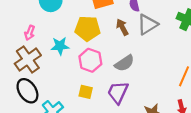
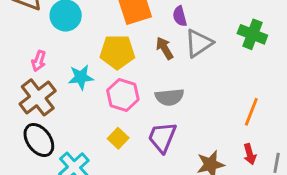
gray semicircle: (124, 63) -> (169, 97), turned 30
yellow square: (86, 92) -> (118, 138), turned 32

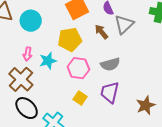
pink arrow: (39, 61) -> (28, 54), moved

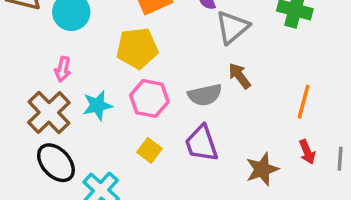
brown arrow: (101, 32) -> (239, 76), moved
cyan star: (48, 61) -> (97, 105), moved
purple trapezoid: (110, 92) -> (201, 143), turned -35

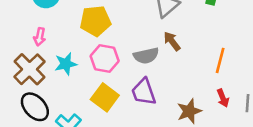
yellow square: (149, 150) -> (105, 97), size x1.5

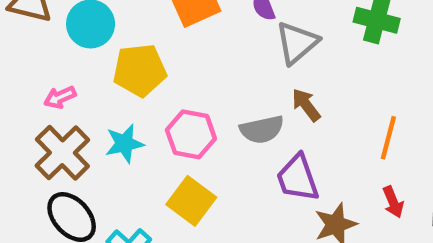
yellow pentagon: (95, 21) -> (140, 70), moved
pink arrow: (40, 37) -> (60, 97), moved, turned 54
purple trapezoid: (144, 92) -> (298, 178), moved

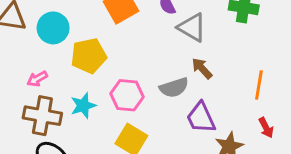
gray triangle: (297, 43) -> (192, 28), turned -44
brown cross: (62, 153) -> (42, 116), turned -30

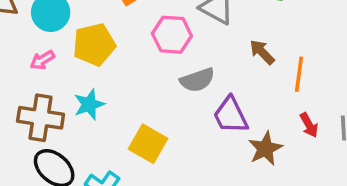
brown arrow: (202, 68) -> (262, 52), moved
pink arrow: (37, 79) -> (42, 60), moved
pink hexagon: (127, 95) -> (172, 35), moved

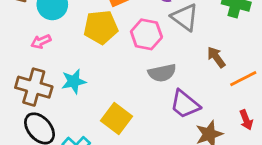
yellow pentagon: (94, 45) -> (101, 27), moved
orange line: (299, 74) -> (243, 79), turned 48
purple trapezoid: (231, 115) -> (185, 104), turned -32

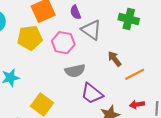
red arrow: (246, 120) -> (137, 105), turned 104

